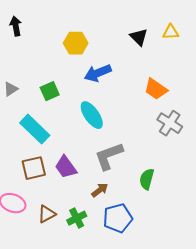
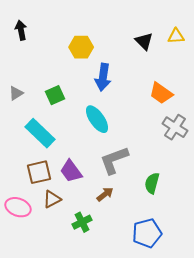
blue arrow: (98, 73) -> (103, 77), turned -60
brown triangle: (47, 214) -> (52, 199), moved
blue pentagon: (118, 218) -> (147, 233), moved

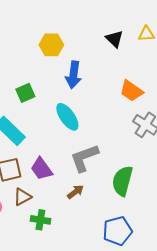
green semicircle: (152, 183) -> (122, 181), size x1.4
green cross: (82, 222) -> (40, 220), moved, turned 36

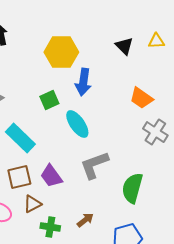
yellow hexagon: (51, 45) -> (61, 52), size x1.4
green square: (25, 93) -> (49, 100), moved
brown arrow: (75, 192) -> (85, 220), moved

